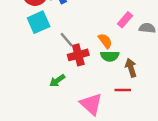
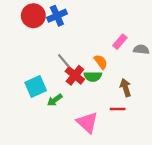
cyan square: (39, 22) -> (36, 87), moved
red cross: (78, 55) -> (75, 75), turned -36
green semicircle: (110, 56) -> (93, 76), moved

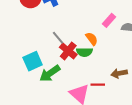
brown arrow: (125, 88) -> (119, 73), moved, turned -84
green arrow: (55, 100) -> (50, 73), size x1.5
red line: (118, 109) -> (98, 85), moved

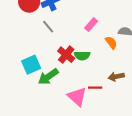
pink rectangle: (109, 20) -> (91, 25), moved
gray line: (58, 38) -> (48, 27), moved
orange semicircle: (92, 39) -> (111, 43), moved

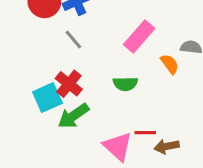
pink rectangle: (91, 25) -> (139, 36), size x1.5
red cross: (66, 55) -> (69, 84), moved
brown arrow: (116, 77) -> (167, 146), moved

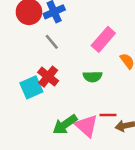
green arrow: (73, 116) -> (65, 125), moved

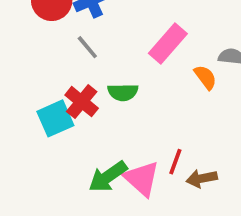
green semicircle: (93, 77) -> (123, 92), moved
red line: (108, 115) -> (175, 162), turned -70

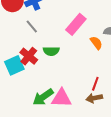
red line: (175, 162) -> (95, 84), moved
pink triangle: (142, 178) -> (61, 98), turned -40

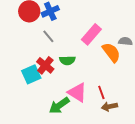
orange semicircle: (96, 43) -> (111, 52), size x1.5
red line: (95, 84) -> (101, 92), moved, turned -40
pink triangle: (61, 98) -> (77, 92), moved, turned 30

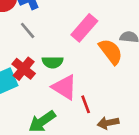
pink triangle: (77, 92) -> (65, 87), moved
red line: (101, 92) -> (86, 104), moved

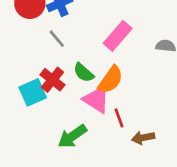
orange semicircle: (111, 52) -> (110, 80), moved, turned 72
green semicircle: (53, 62) -> (84, 73), turned 42

